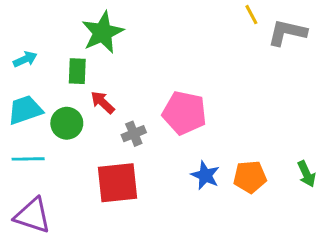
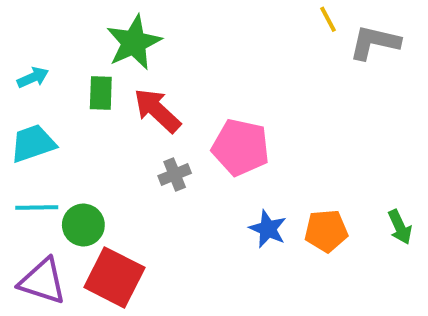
red arrow: (103, 102) -> (157, 110), moved, size x1.5
green circle: (67, 123) -> (83, 225), moved
red square: (117, 183) -> (114, 277), moved, turned 33

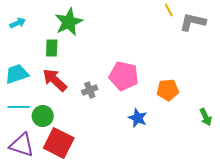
cyan arrow: (33, 77) -> (18, 23), moved
red arrow: (157, 110) -> (55, 80), moved
orange pentagon: (326, 231) -> (168, 90), moved

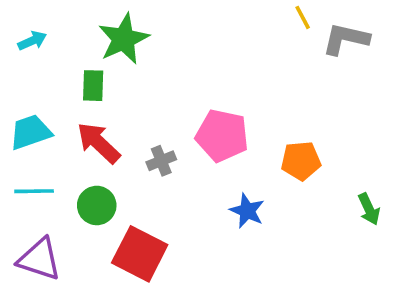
green circle: (43, 116) -> (97, 205), moved
red square: (59, 143) -> (140, 254), moved

